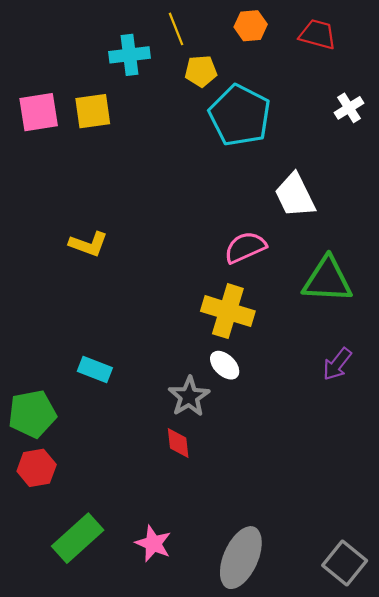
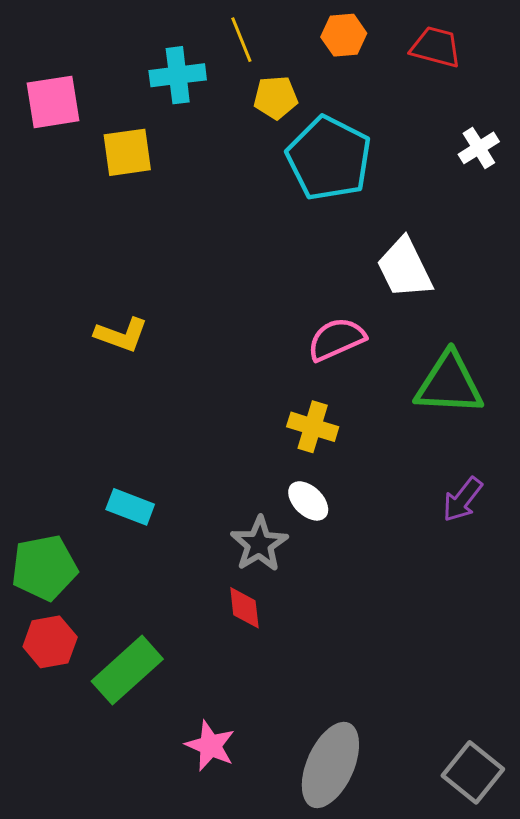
pink square: (39, 112) -> (53, 102), moved
yellow cross: (228, 311) -> (313, 427), size x0.7
green rectangle: (78, 538) -> (127, 670), moved

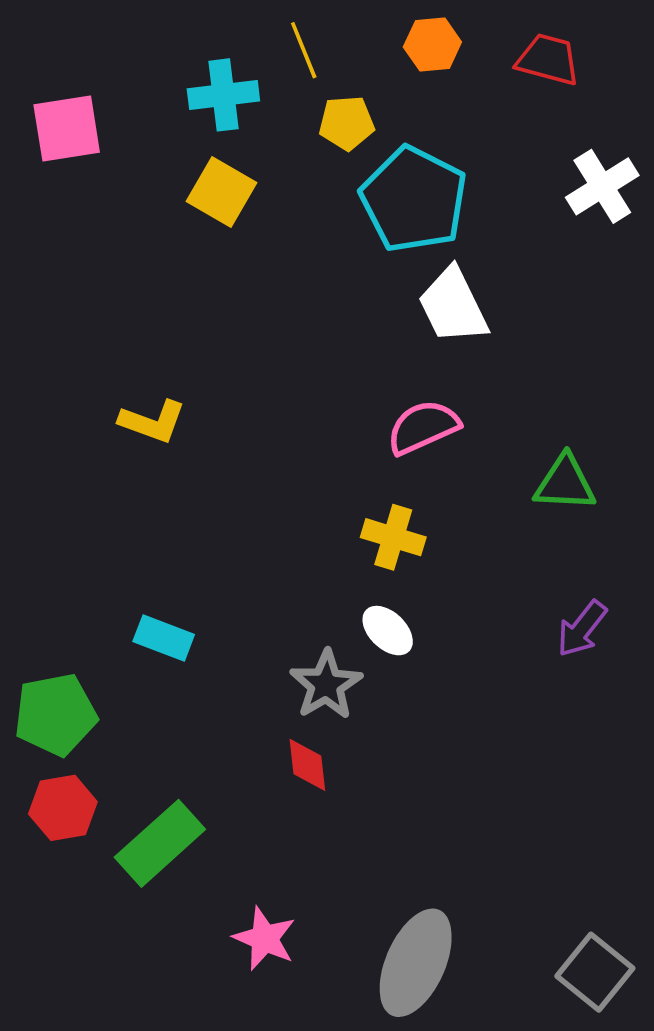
white cross: (479, 148) -> (602, 186), size x1.4
yellow square: (127, 152) -> (222, 192), moved, turned 38
white trapezoid: (405, 268) -> (453, 306), moved
green triangle: (449, 384) -> (565, 483), size x0.7

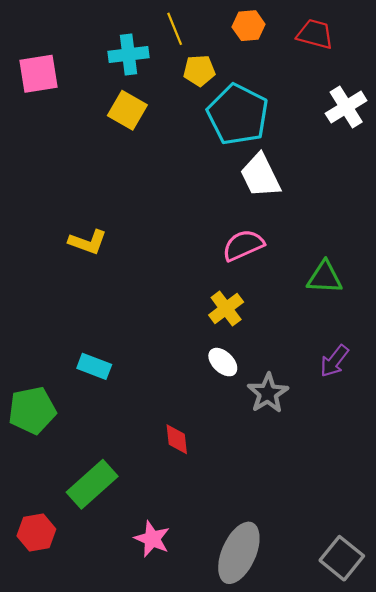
yellow cross: (393, 537) -> (226, 308), turned 36
gray star: (326, 685) -> (268, 393), moved
red hexagon: (63, 808) -> (36, 532), moved

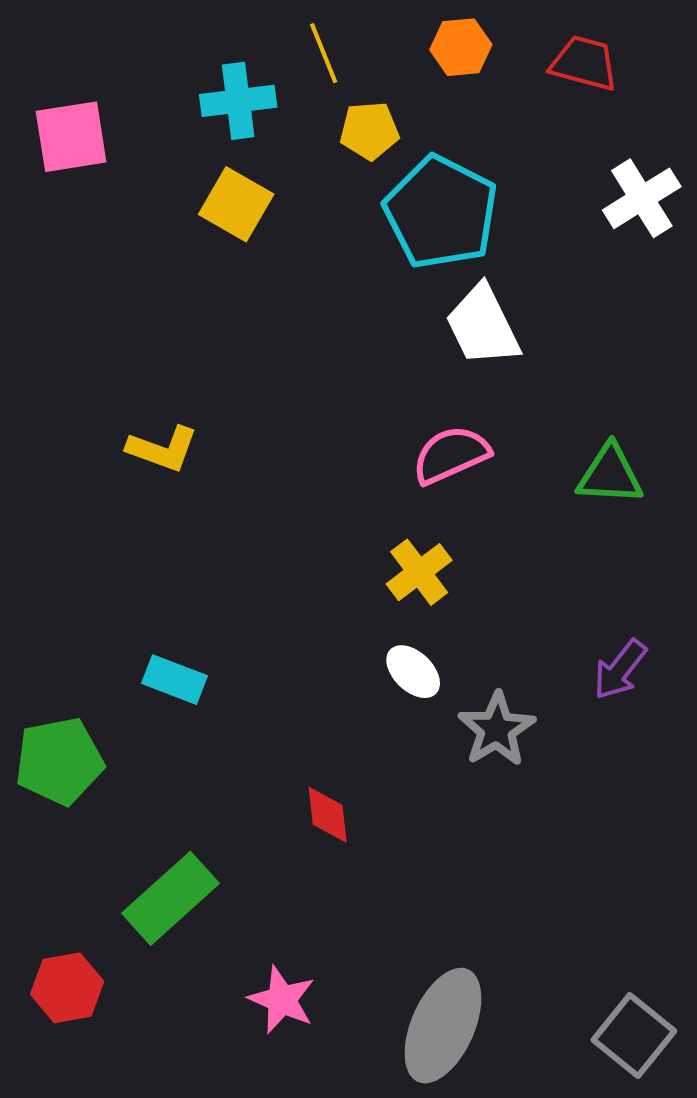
green triangle: (325, 277) -> (610, 475), moved

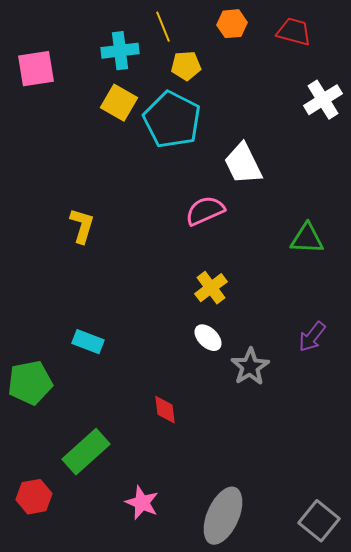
cyan pentagon: (441, 212) -> (172, 120), moved
yellow L-shape: (163, 449) -> (82, 226), turned -93
pink semicircle: (451, 455) -> (205, 211), moved

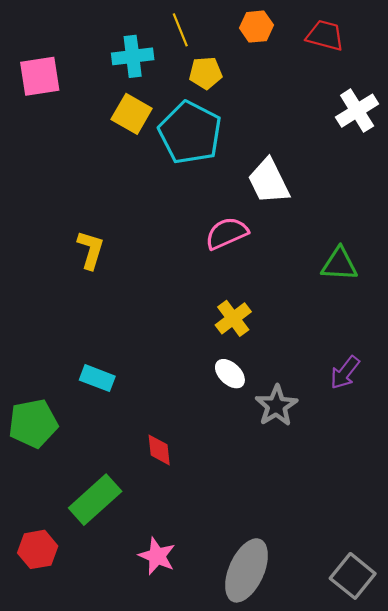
red diamond: (165, 410) -> (159, 450), moved

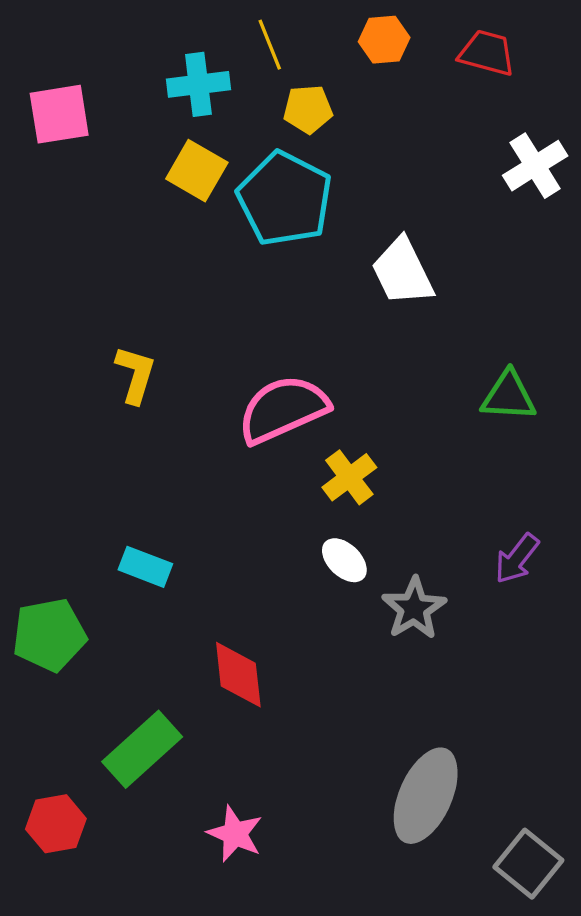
pink semicircle: (227, 233) -> (283, 409), moved, size x1.4
red diamond: (159, 450) -> (238, 675), size x1.4
gray ellipse: (247, 570) -> (426, 796), moved

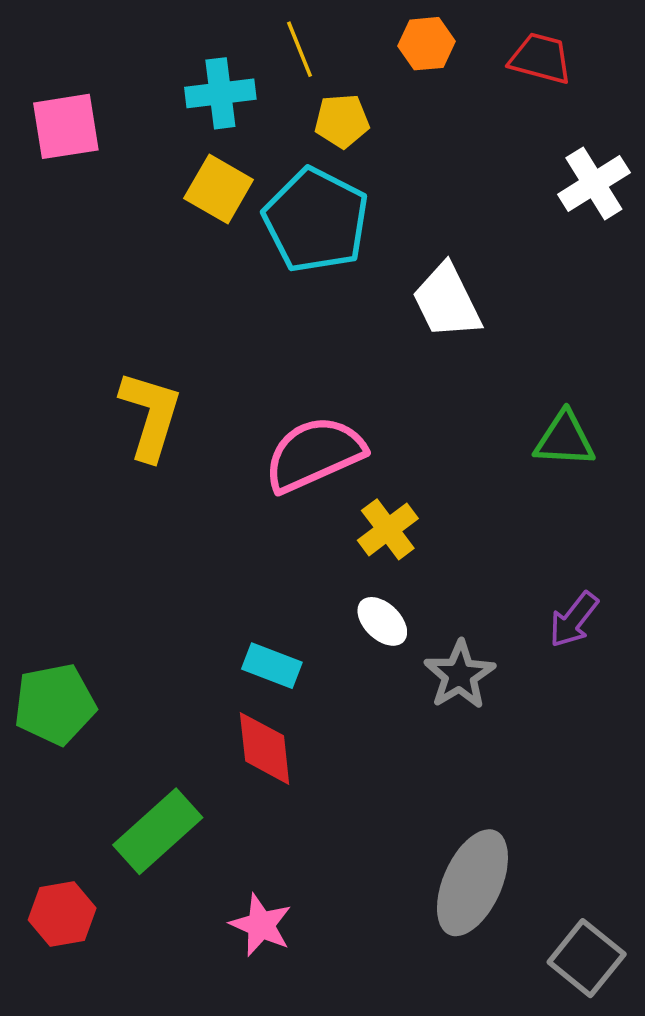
yellow L-shape: (135, 375) -> (150, 415), size x1.4
cyan rectangle: (145, 567) -> (272, 666), moved

